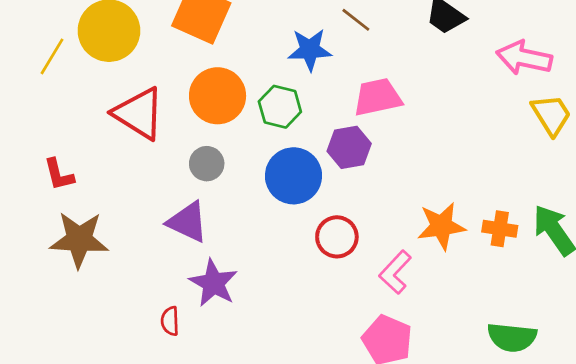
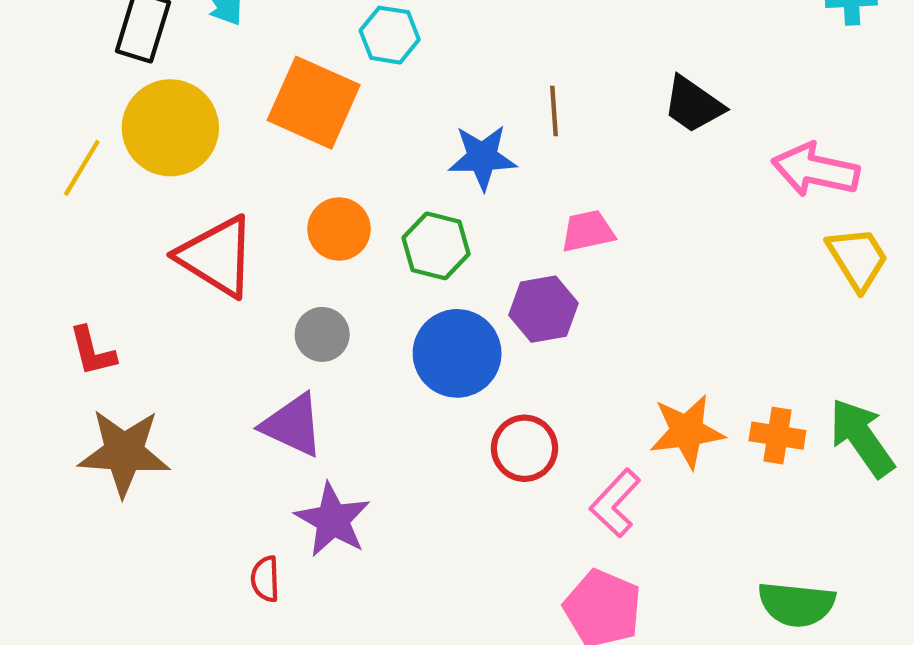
brown line: (356, 20) -> (554, 111), turned 48
orange circle: (218, 96) -> (339, 229), size x0.7
pink trapezoid: (378, 97) -> (588, 231), size x0.7

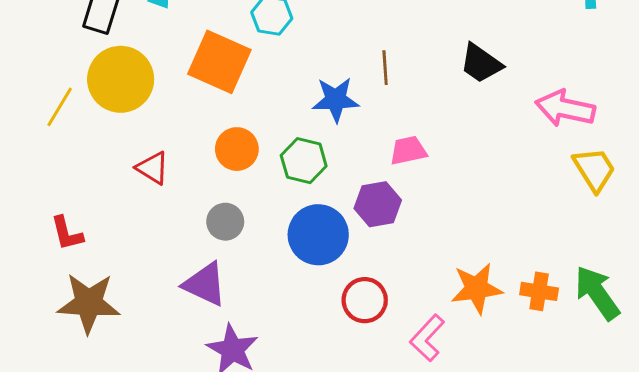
red triangle: (217, 256) -> (153, 168), size x0.6

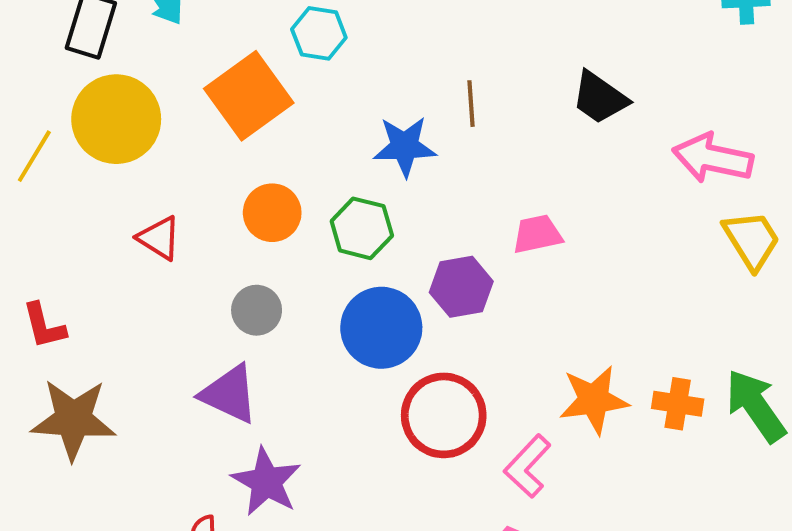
orange square: (219, 62) -> (249, 96), turned 30
pink trapezoid: (408, 150) -> (537, 234), moved
red circle: (365, 300) -> (444, 415), size x1.4

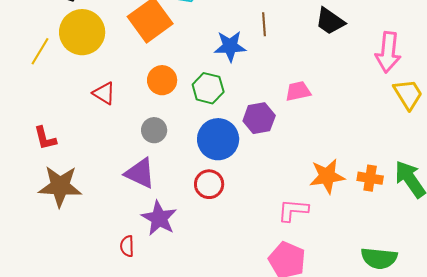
pink arrow: (713, 158) -> (388, 52), turned -96
red circle: (444, 415) -> (209, 184), moved, size x0.7
pink L-shape: (528, 466) -> (293, 210), turned 52

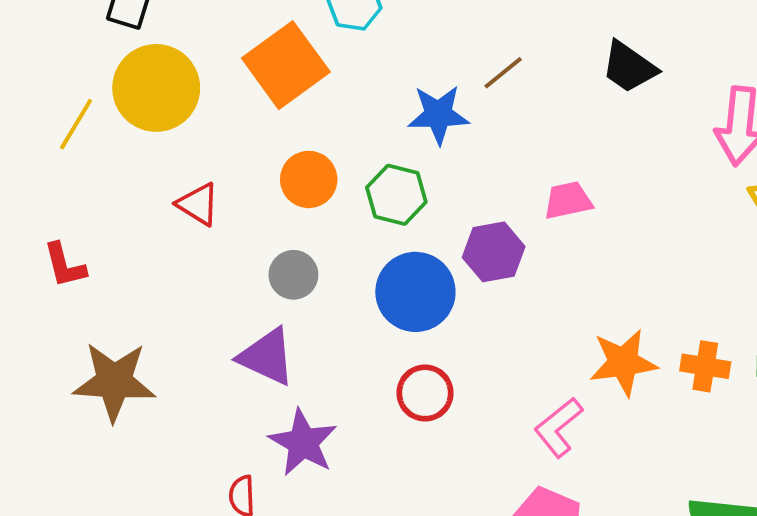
brown line: (264, 24) -> (503, 73), turned 55
red L-shape: (45, 138) -> (65, 265), moved
red circle: (209, 184) -> (425, 393), moved
pink L-shape: (293, 210) -> (558, 427), turned -44

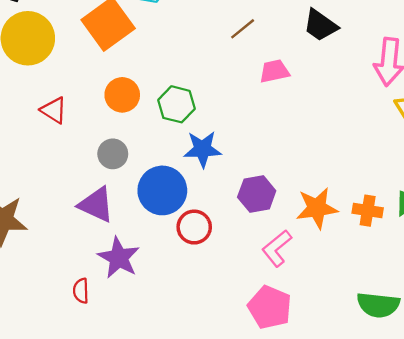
blue star: (438, 115) -> (202, 149), moved
pink trapezoid: (568, 200) -> (274, 71), moved
purple hexagon: (494, 252) -> (257, 194), moved
blue circle: (415, 292) -> (162, 190), moved

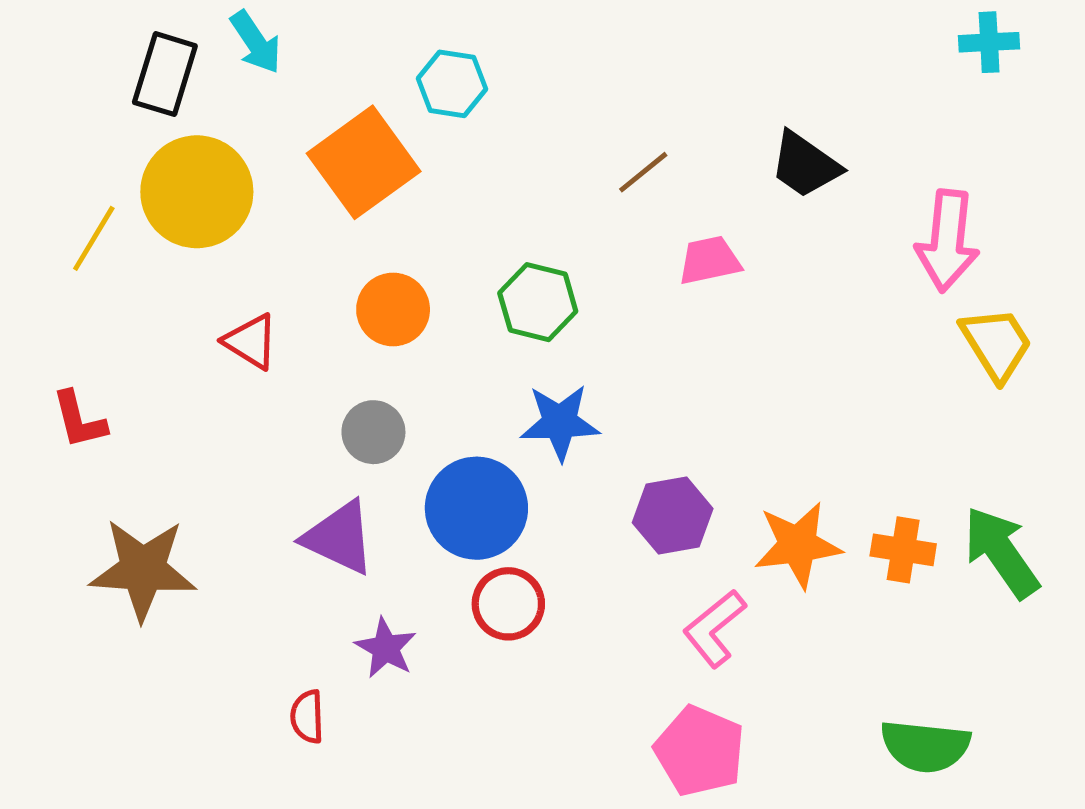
green hexagon: (176, 104) -> (538, 302), moved
red circle: (194, 227) -> (508, 604), moved
purple star: (119, 258) -> (386, 648), size x0.7

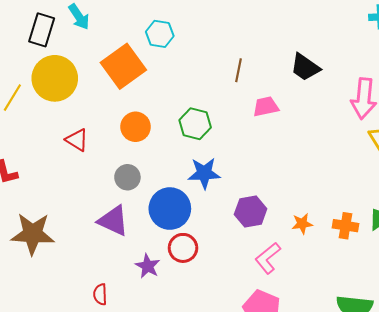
brown line: (643, 172) -> (238, 70), turned -40
orange star: (798, 545) -> (302, 224), size x0.6
purple star: (386, 648) -> (148, 266), moved

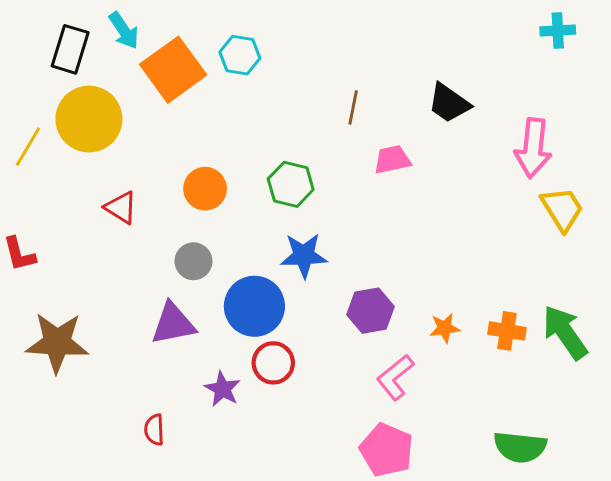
orange square: (123, 66) -> (173, 70), moved
purple triangle: (113, 221) -> (173, 324), turned -36

